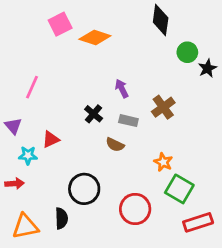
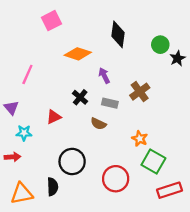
black diamond: (161, 20) -> (118, 34), moved
orange diamond: (95, 38) -> (78, 54), moved
red triangle: (51, 139) -> (54, 117), moved

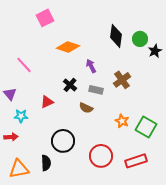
black diamond: (118, 34) -> (116, 36), moved
pink line: (27, 74) -> (24, 65), turned -66
green square: (153, 162) -> (146, 127), moved
red rectangle: (169, 190) -> (136, 161), moved

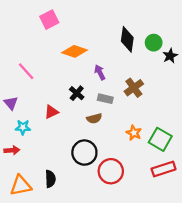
brown semicircle: (86, 108) -> (94, 118), turned -40
black circle: (63, 141) -> (84, 153), moved
red rectangle: (136, 161) -> (164, 169), moved

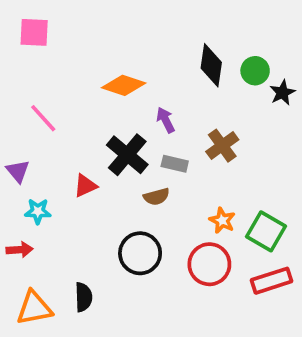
pink square: (49, 20) -> (34, 32), moved, turned 30
black cross: (77, 93) -> (127, 155), size x1.6
red circle: (111, 171) -> (209, 264), moved

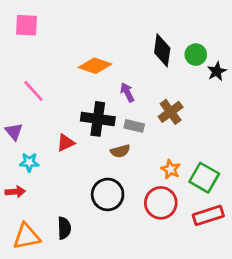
black cross: (127, 155) -> (98, 119), turned -32

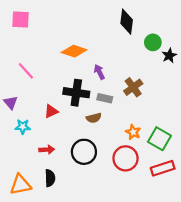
black diamond: (162, 50) -> (127, 22), moved
red arrow: (15, 192) -> (47, 150), moved

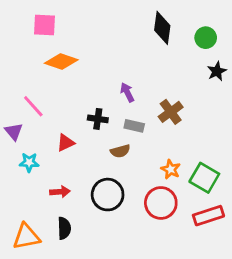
pink square: (20, 19) -> (45, 25), moved
green circle: (153, 42) -> (206, 38), moved
orange diamond: (74, 51) -> (61, 61), moved
pink line: (26, 71) -> (33, 106), moved
black cross: (76, 93) -> (98, 119), size x0.6

